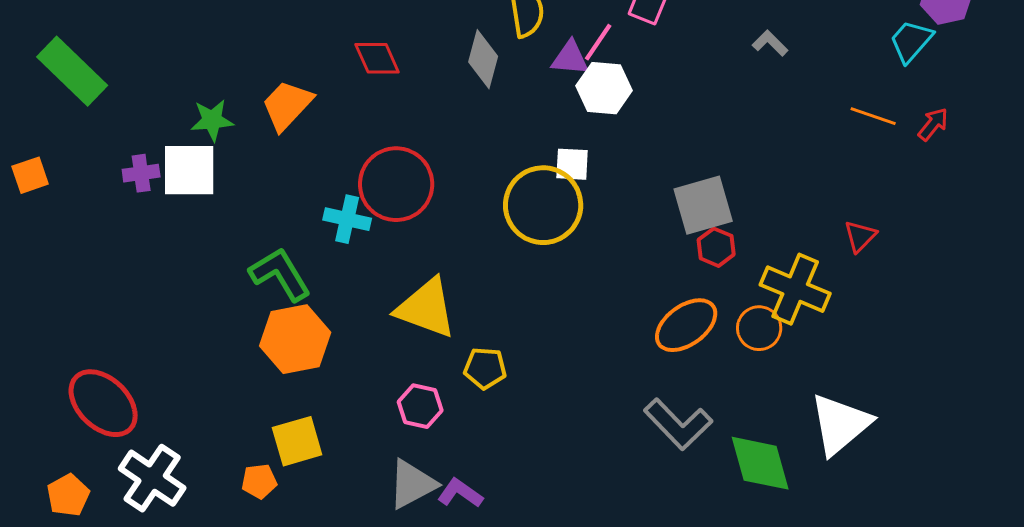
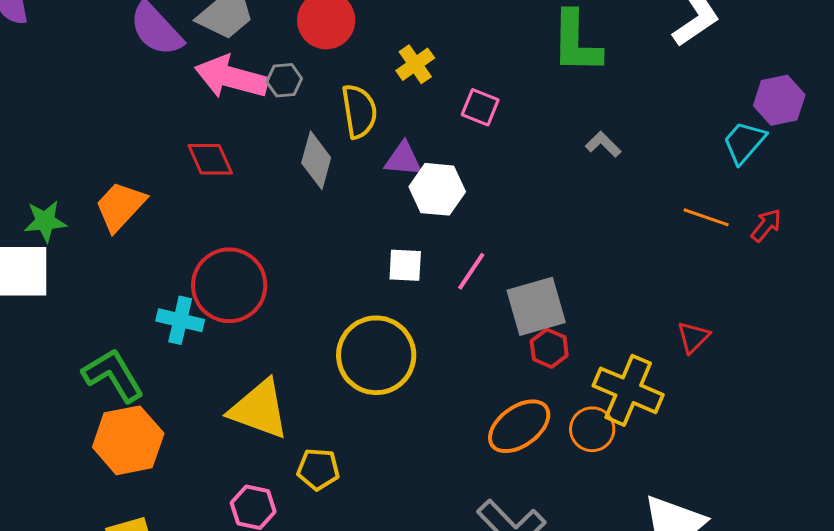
pink line: (598, 42) -> (471, 271), moved
yellow circle: (543, 205) -> (376, 355), moved

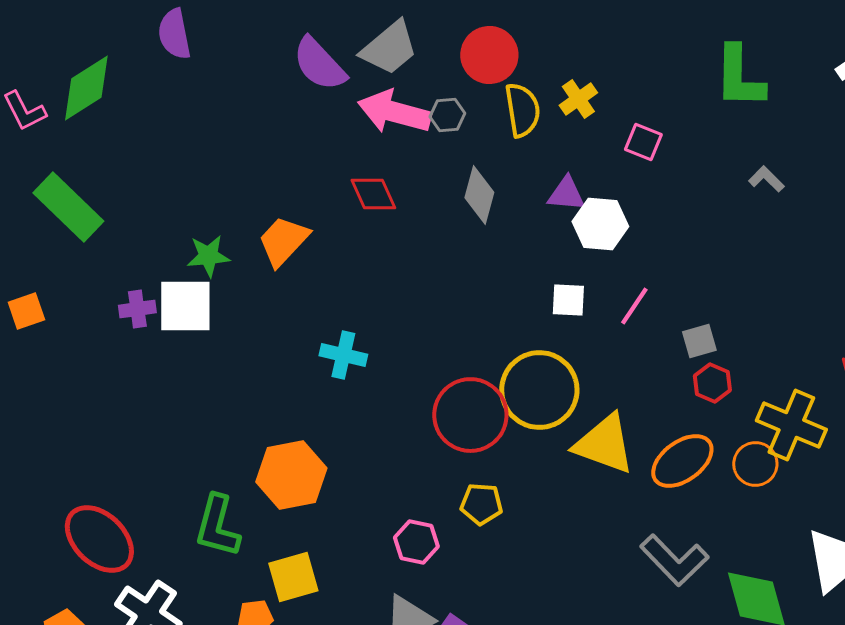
yellow semicircle: (359, 111) -> (522, 110), moved
red circle: (229, 285) -> (470, 415), moved
gray square: (536, 306) -> (699, 341), size x0.6
green L-shape: (113, 375) -> (217, 526), moved, turned -134
yellow triangle: (259, 409) -> (604, 444), moved

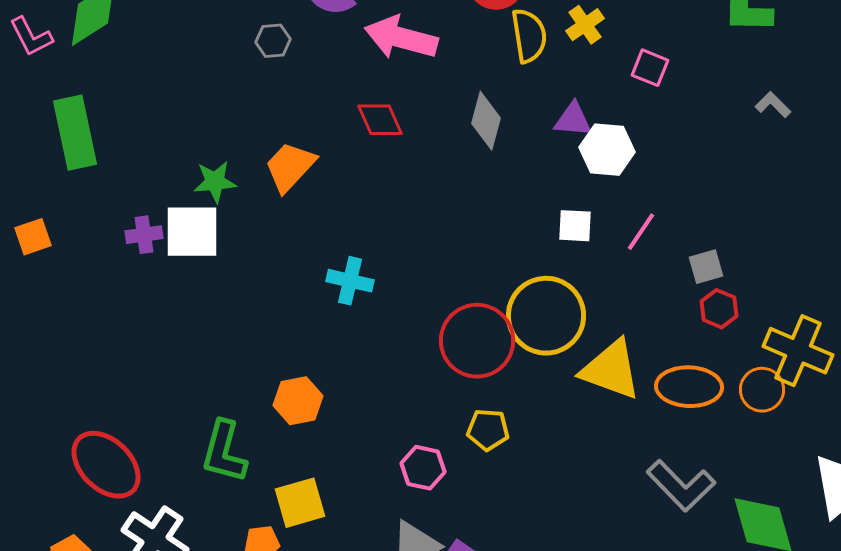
gray hexagon: (447, 115) -> (273, 41), moved
green rectangle: (68, 207) -> (75, 133), turned 34
orange ellipse: (682, 461) -> (689, 387), turned 38
orange hexagon: (291, 475) -> (298, 401), size x0.7

